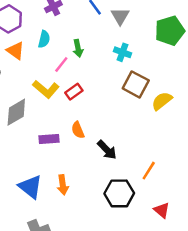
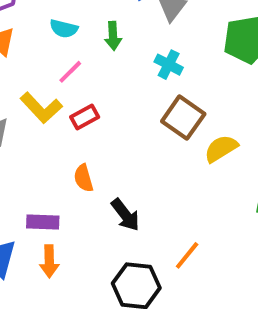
cyan semicircle: (44, 39) -> (64, 29), moved, turned 84
green arrow: (78, 48) -> (113, 36), moved
purple rectangle: (49, 139) -> (43, 222), moved

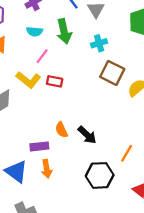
green arrow: (113, 36) -> (64, 31), size x1.5
cyan cross: (169, 65) -> (99, 43), turned -35
red rectangle: (85, 117) -> (55, 81), turned 49
orange semicircle: (84, 178) -> (61, 130), moved

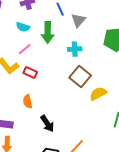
orange semicircle: (61, 130) -> (28, 101), moved

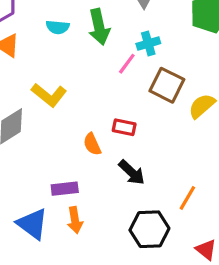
pink line: (25, 49) -> (127, 64), moved
red rectangle: (30, 73) -> (124, 127), moved

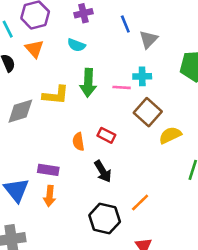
green arrow: (99, 27) -> (88, 83), moved
pink line: (127, 64) -> (122, 87), turned 42
yellow L-shape: (49, 95) -> (56, 95), turned -48

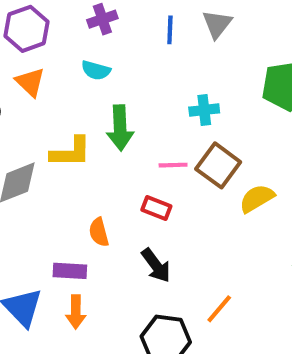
blue line: (125, 24) -> (170, 30), turned 30
gray triangle: (149, 39) -> (217, 24), moved
pink line: (122, 87) -> (173, 165), moved
orange semicircle: (78, 142) -> (99, 232), moved

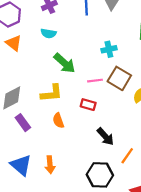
green arrow: (120, 128) -> (64, 63), turned -40
yellow L-shape: (71, 152) -> (51, 93), moved
black arrow: (156, 265) -> (105, 137), moved
purple rectangle: (70, 271) -> (23, 123), moved, turned 56

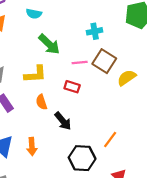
black arrow: (105, 137) -> (63, 121), moved

